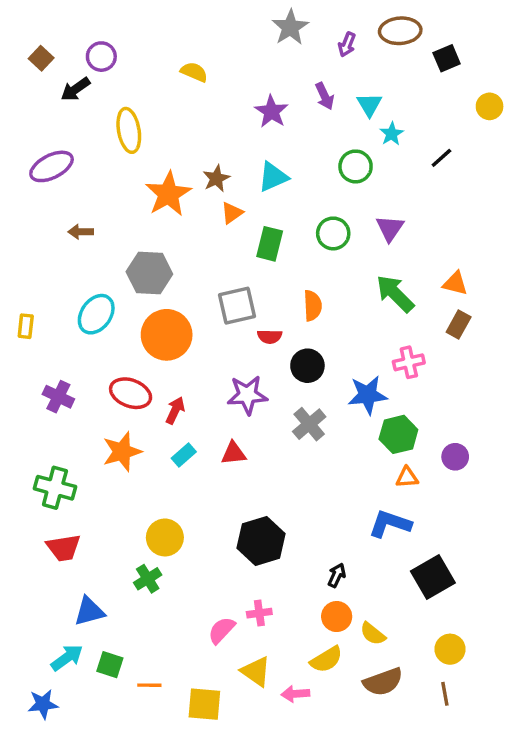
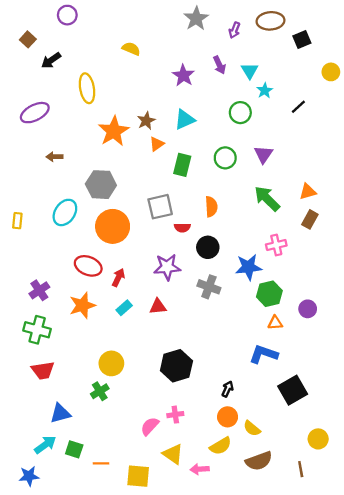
purple circle: (101, 57) -> (67, 15), moved
orange triangle: (455, 283) -> (308, 192), turned -30
purple cross: (58, 397) -> (39, 290), moved, turned 30
gray cross: (309, 424) -> (209, 287), turned -30
yellow circle: (450, 649) -> (318, 439), moved

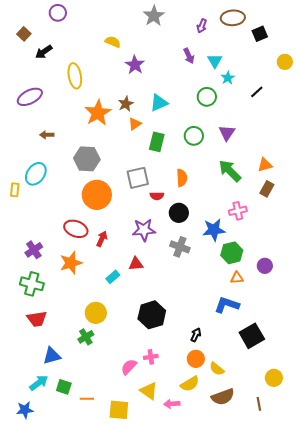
gray star: (196, 19) -> (154, 16), moved
purple star: (183, 75) -> (135, 65), moved
cyan ellipse: (65, 212) -> (36, 174), moved
cyan rectangle: (124, 308) -> (113, 277), moved

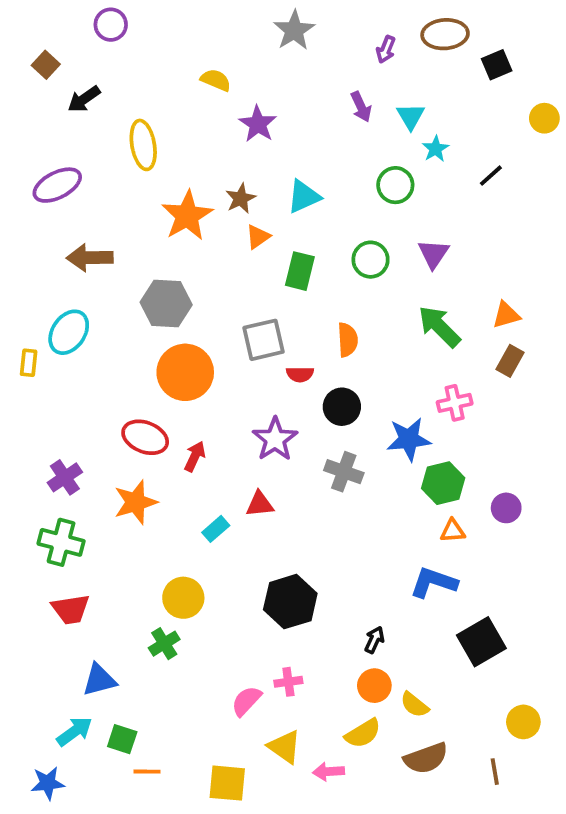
brown arrow: (47, 135) -> (90, 258), size x1.6
purple star: (144, 230) -> (275, 439), turned -30
orange line: (87, 399) -> (147, 772), moved

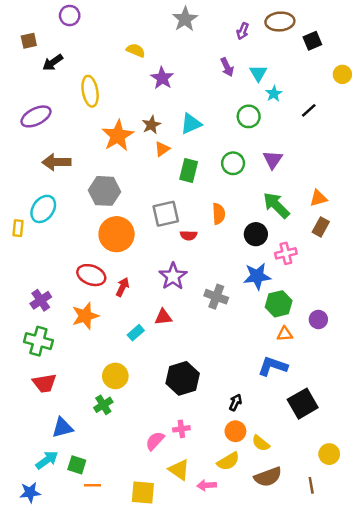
brown square: (46, 65) -> (29, 41), turned 35
black circle: (342, 407) -> (256, 234), moved

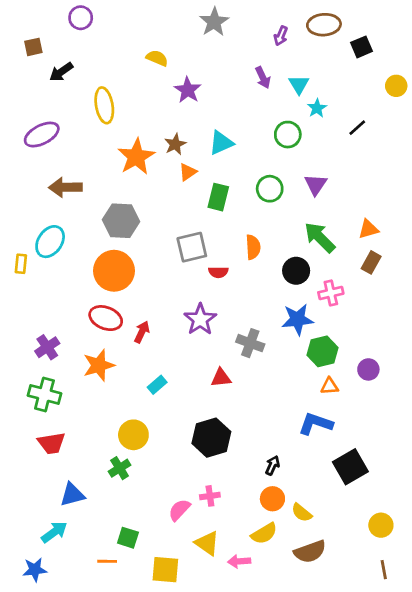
orange circle: (117, 234) -> (114, 271), moved
red triangle: (163, 317) -> (221, 378), moved
green square: (77, 465) -> (128, 538), moved
brown line: (311, 485) -> (384, 570), moved

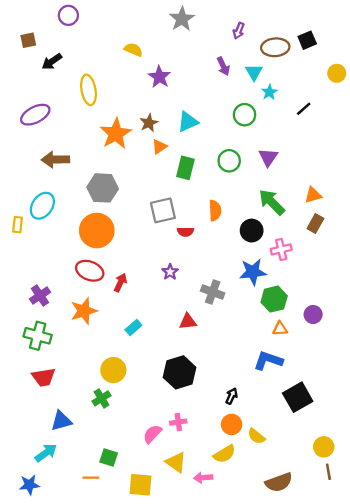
brown ellipse: (324, 25) -> (275, 47), moved
purple star: (200, 319) -> (170, 272), size x0.6
brown semicircle: (310, 552) -> (279, 482), moved
brown line: (384, 570) -> (328, 472), moved

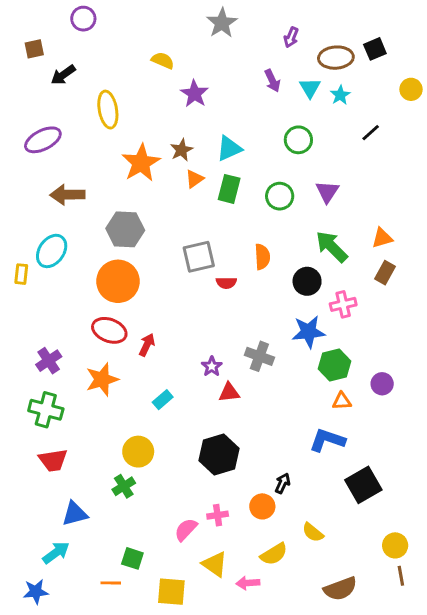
cyan star: (269, 92) -> (340, 95), moved
green rectangle: (185, 168) -> (229, 189), moved
purple star: (170, 272) -> (212, 366), moved
orange circle: (232, 424) -> (262, 506), moved

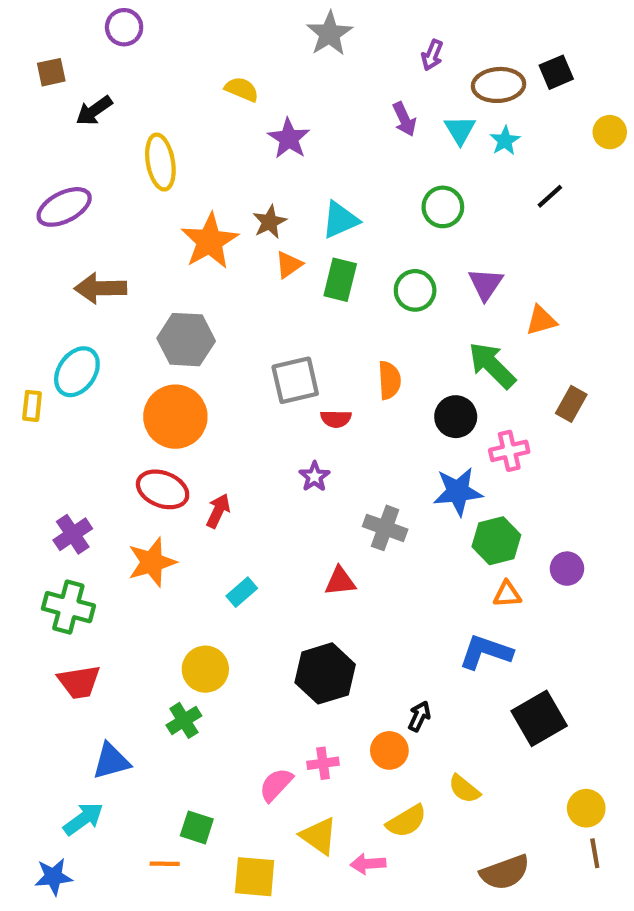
orange triangle: (382, 238) -> (541, 320), moved
purple star: (212, 366) -> (314, 477), moved

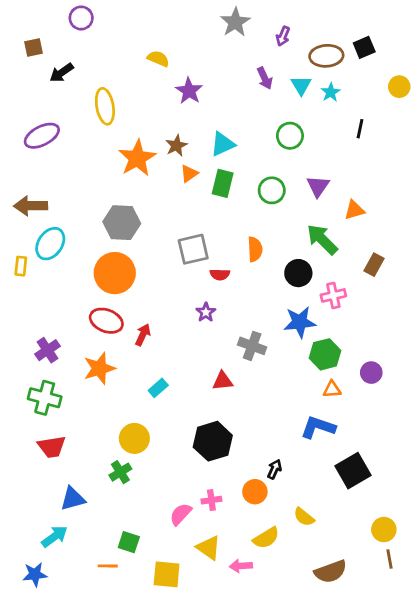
gray star: (329, 34) -> (235, 22), moved
black line: (550, 196) -> (360, 129), turned -36
brown arrow: (101, 288) -> (31, 206), moved

